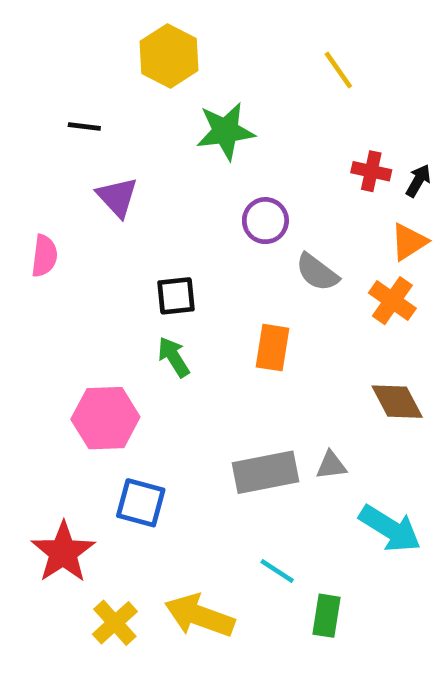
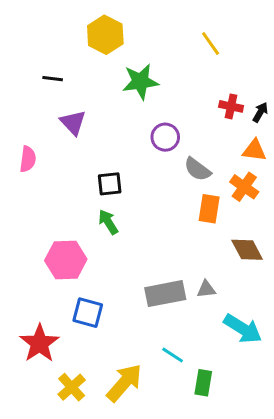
orange triangle: (409, 242) -> (254, 150), turned 40
orange rectangle: (272, 348) -> (209, 209), moved
yellow arrow: (200, 616) -> (124, 383), turned 111

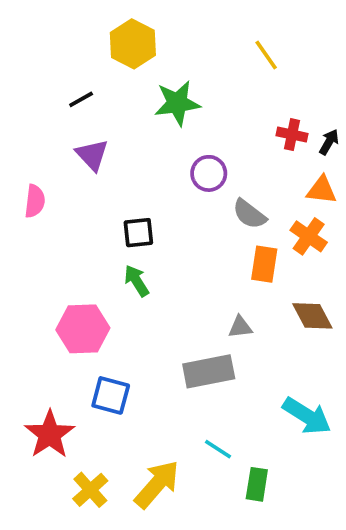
black line: (53, 79) -> (81, 99), moved, turned -36
gray triangle: (206, 289) -> (240, 327), moved

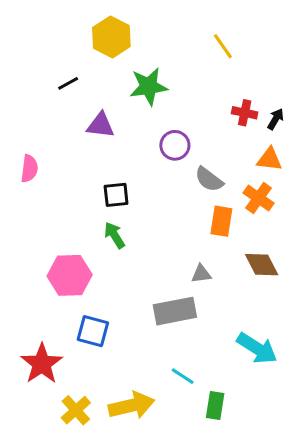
purple triangle: (92, 155) -> (101, 125), moved, turned -40
yellow arrow: (157, 484) -> (132, 406), turned 36

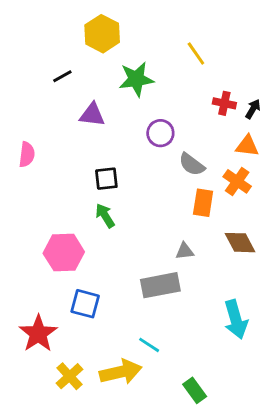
yellow line: (223, 46) -> (196, 54), moved
cyan arrow: (257, 348) -> (236, 319), turned 42
cyan line: (183, 376) -> (149, 345), moved
green rectangle: (215, 406) -> (195, 390), moved, turned -45

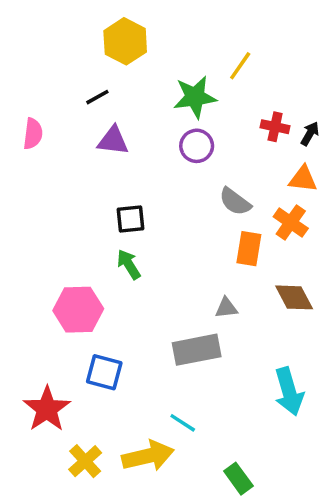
yellow line: (196, 54) -> (240, 66), turned 70
black line: (62, 76) -> (97, 97), moved
green star: (136, 79) -> (195, 97), moved
purple circle: (160, 133) -> (197, 146), moved
pink semicircle: (27, 154) -> (33, 134), moved

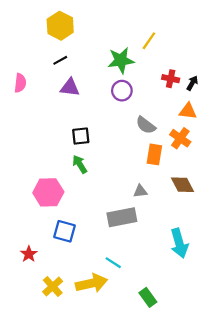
yellow hexagon: (125, 41) -> (60, 26), moved
red star: (47, 409) -> (29, 254), size x0.6

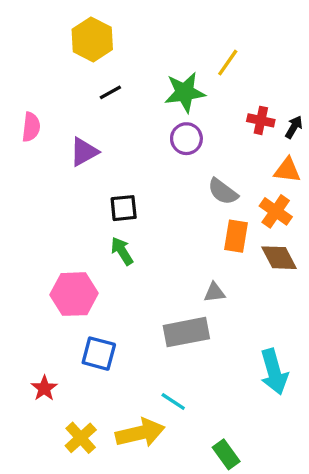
black line: (60, 60) -> (110, 92), moved
purple triangle: (70, 87) -> (84, 152), moved, turned -36
brown diamond: (183, 185) -> (279, 258), moved

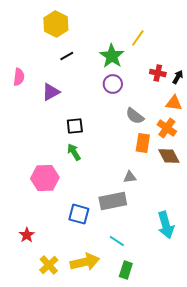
green star: (185, 92) -> (112, 56), turned -30
blue square: (99, 354) -> (79, 214), moved
cyan line: (173, 401) -> (117, 241), moved
green rectangle: (226, 454) -> (126, 270), moved, turned 54

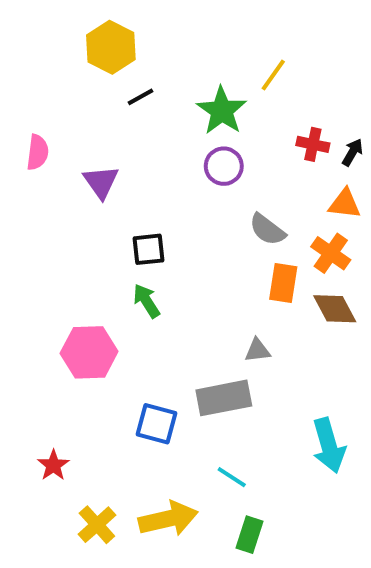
black line: (67, 56) -> (141, 97), moved
purple triangle: (51, 92) -> (101, 182), turned -36

